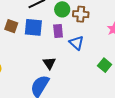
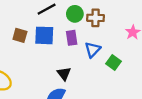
blue triangle: (76, 43) -> (93, 50), turned 35
green square: (105, 65) -> (114, 63), moved

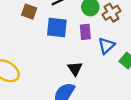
brown cross: (95, 18) -> (112, 13), turned -35
brown square: (20, 35) -> (29, 12), moved

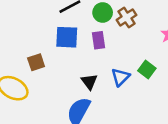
brown square: (29, 12) -> (36, 62), moved, turned -35
blue triangle: (106, 46) -> (121, 77), moved

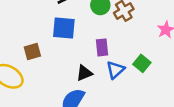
purple rectangle: (99, 40) -> (102, 47), moved
black triangle: (89, 82) -> (84, 73), turned 42

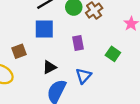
blue triangle: (115, 70) -> (83, 76), moved
black triangle: (84, 73) -> (49, 67), moved

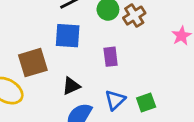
brown square: (19, 51) -> (33, 63), size x1.5
green square: (113, 54) -> (146, 102), moved, turned 32

